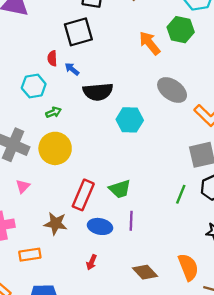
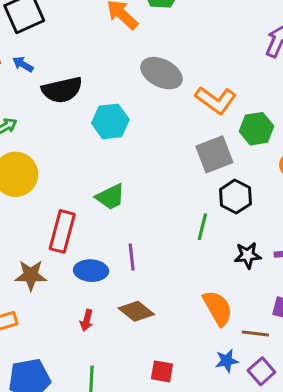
green trapezoid: (120, 189) -> (110, 197), moved
green line: (181, 194) -> (202, 227), moved
brown diamond: (145, 272) -> (136, 311), moved

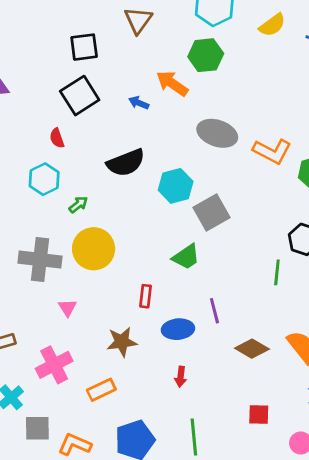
blue arrow: (23, 64) -> (139, 103), moved
gray square: (214, 154) -> (212, 212), moved
red rectangle: (62, 231) -> (146, 296), size x0.6
brown diamond: (136, 311) -> (252, 349), moved

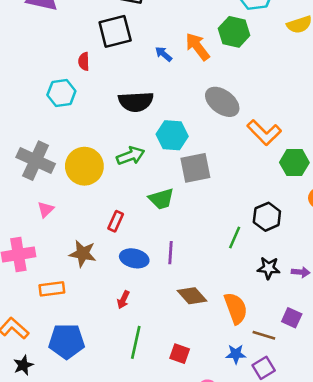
green arrow: (78, 205) -> (131, 156), moved, size x1.5
green line: (194, 437) -> (136, 342), moved

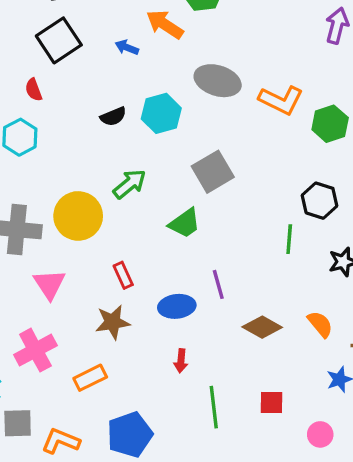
black semicircle: (136, 102) -> (113, 116), size x0.6
cyan hexagon: (172, 135) -> (161, 113), moved
pink triangle: (46, 209) -> (49, 284), size x1.5
red rectangle: (116, 221) -> (123, 275), moved, turned -30
orange semicircle: (236, 308) -> (320, 324), size x0.7

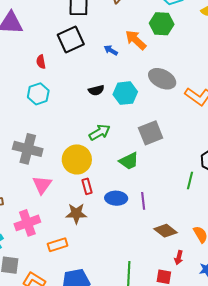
red semicircle: (34, 90) -> (41, 62), moved
yellow circle: (78, 216) -> (77, 159), moved
blue ellipse: (177, 306) -> (116, 198), moved
red arrow: (181, 361) -> (179, 258), moved

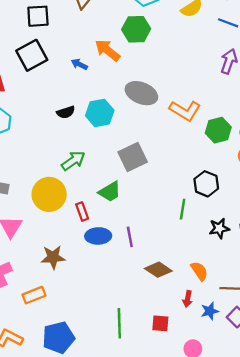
red rectangle: (87, 186) -> (82, 212), moved
red arrow: (179, 258) -> (188, 299), moved

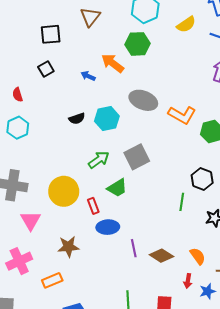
black square: (32, 55) -> (46, 69), size x0.6
green arrow: (73, 161) -> (99, 160), moved
purple line: (130, 237) -> (134, 248), moved

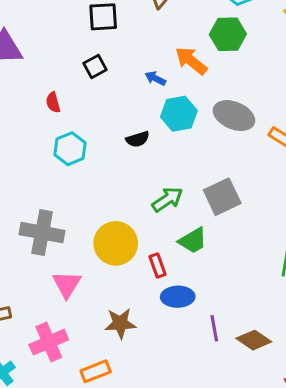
cyan hexagon: (107, 119) -> (179, 114), moved
cyan hexagon: (18, 128) -> (70, 149), moved

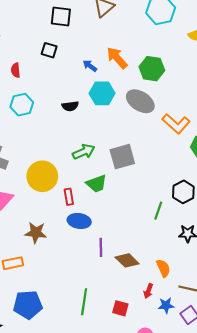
green hexagon: (228, 34) -> (152, 69), moved
black square: (95, 67) -> (49, 50), turned 35

